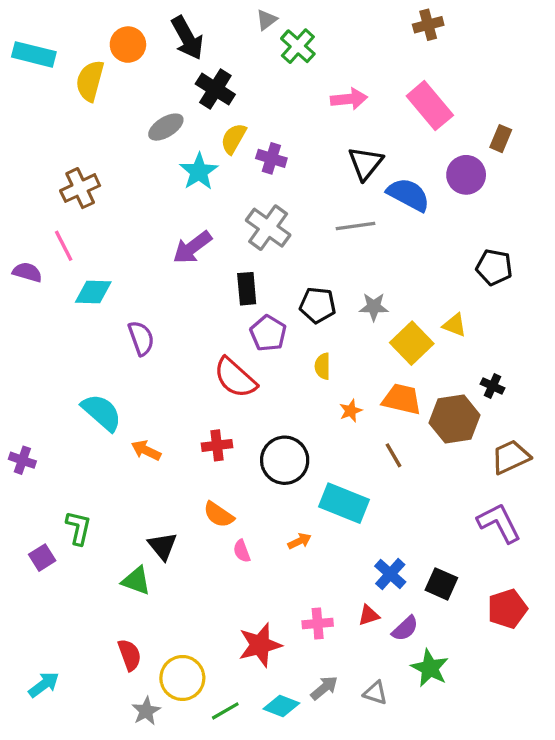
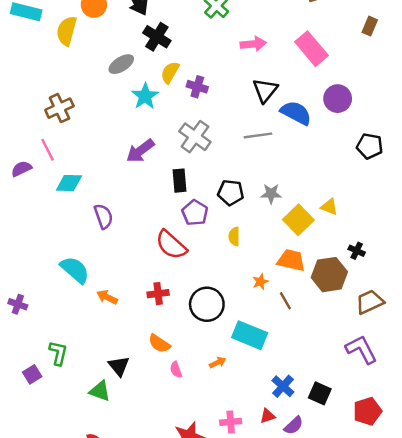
brown rectangle: (501, 139) -> (370, 26), moved
black pentagon: (494, 267) -> (370, 146), moved
purple semicircle: (27, 272) -> (21, 169), turned -42
orange star: (351, 411) -> (260, 282), moved

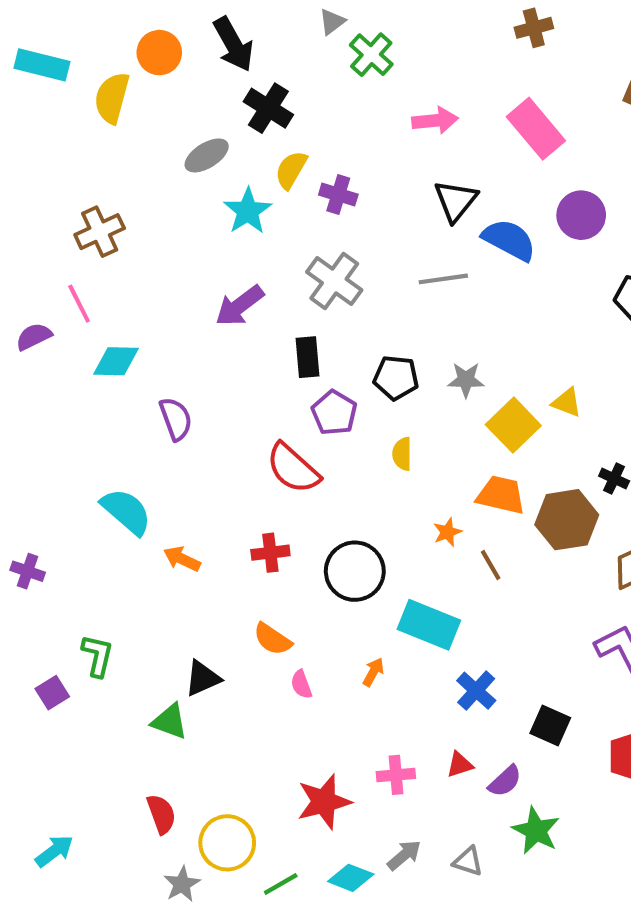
orange arrow: (218, 363) -> (373, 672), turned -35
black triangle: (119, 366) -> (202, 678), turned 45
blue cross: (283, 386) -> (476, 691), moved

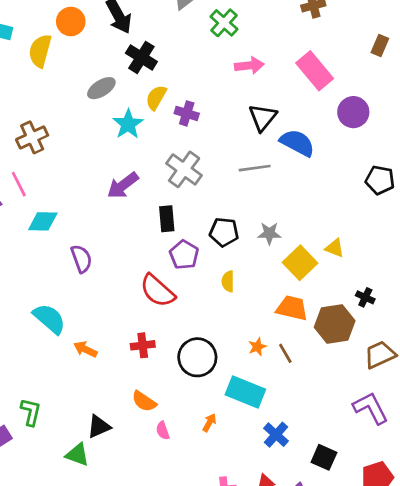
green cross: (371, 55) -> (224, 23), moved
purple circle: (581, 215) -> (353, 112), moved
orange star: (447, 532) -> (257, 347), moved

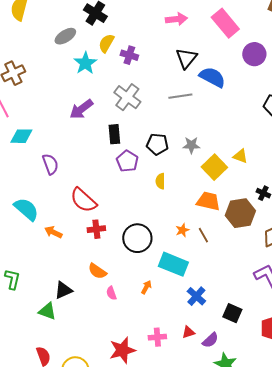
red semicircle: (157, 291) -> (83, 200), moved

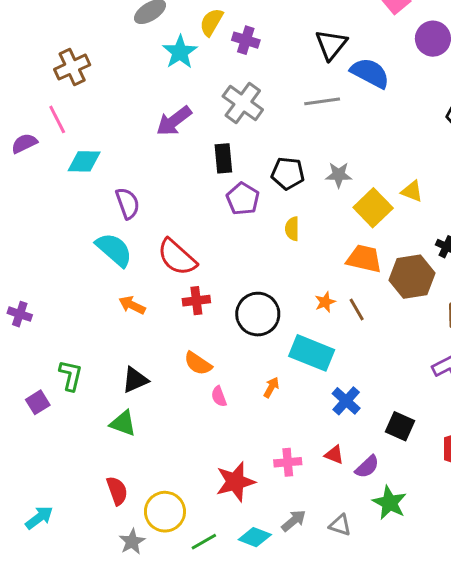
cyan semicircle: (26, 209) -> (114, 250), moved
black triangle: (63, 290) -> (135, 380), moved
red triangle: (188, 332) -> (334, 455), turned 40

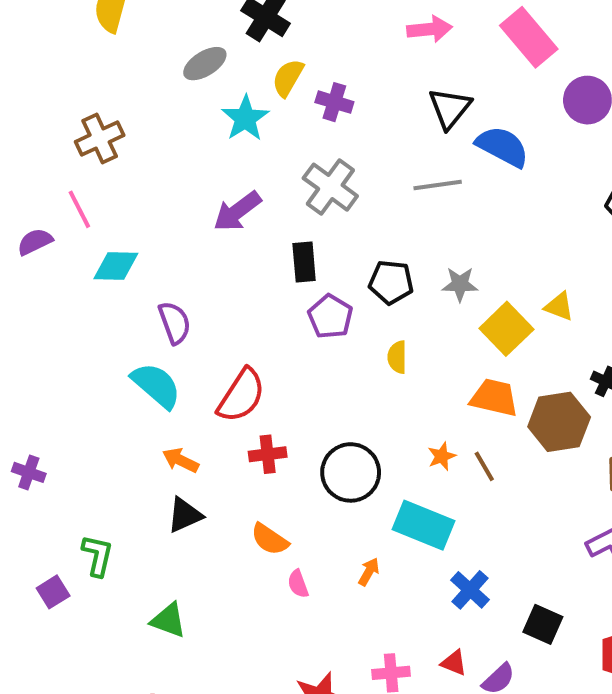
red semicircle: (177, 257) -> (241, 396), turned -99
black triangle: (135, 380) -> (185, 515), moved

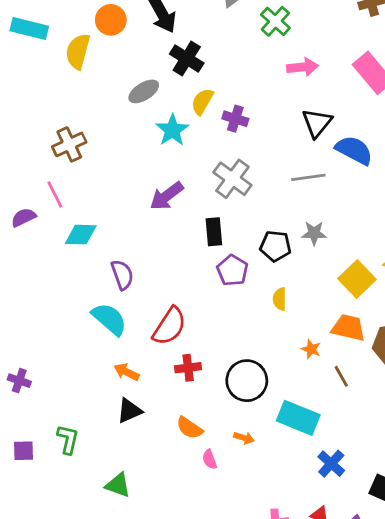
gray star: (460, 284) -> (314, 233), moved
orange star: (442, 456) -> (311, 349), moved, turned -30
orange arrow: (369, 572) -> (244, 438), moved, turned 78
purple square: (53, 592) -> (23, 451), moved, turned 30

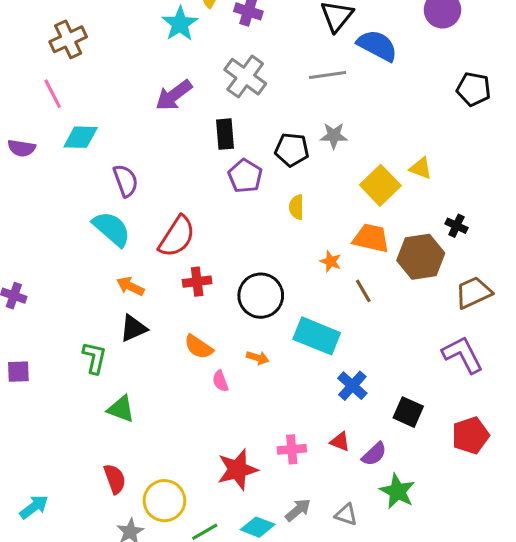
purple semicircle: (23, 217) -> (22, 148), moved, turned -145
green L-shape: (68, 439) -> (95, 358), moved

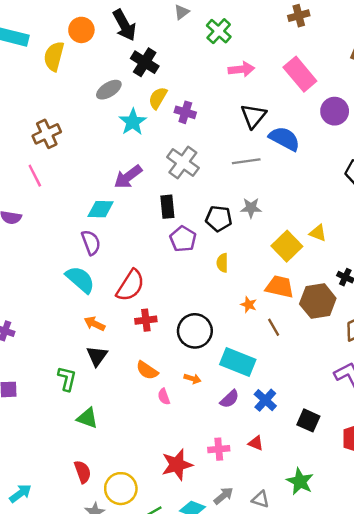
cyan diamond: (81, 137) -> (101, 209), moved
black triangle: (133, 328) -> (97, 356), turned -30
purple semicircle: (374, 454) -> (229, 399), moved

